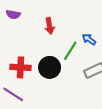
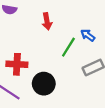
black circle: (50, 67) -> (44, 84), moved

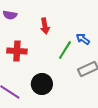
red cross: (17, 64) -> (17, 51), moved

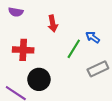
black circle: (42, 84) -> (39, 79), moved

